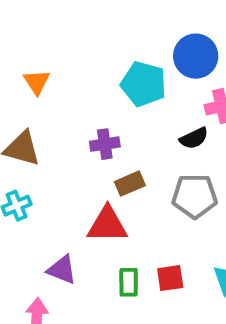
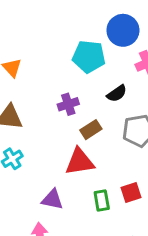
black semicircle: (194, 138) -> (117, 93), moved

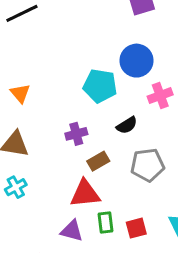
purple triangle: (52, 199) -> (72, 231), moved
green rectangle: (102, 201) -> (106, 222), moved

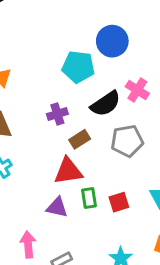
pink cross: (160, 96) -> (137, 90), moved, turned -35
black semicircle: (127, 125) -> (106, 104), size x1.5

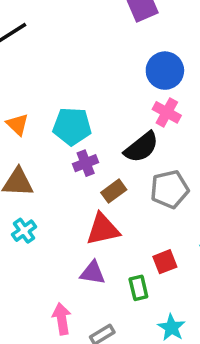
blue circle: (112, 41) -> (165, 71), moved
cyan pentagon: (78, 67) -> (72, 126), moved
pink cross: (137, 90) -> (167, 112), moved
green rectangle: (89, 198) -> (138, 288), moved

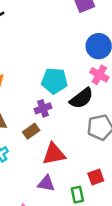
cyan pentagon: (72, 126) -> (54, 81), moved
brown rectangle: (114, 191) -> (31, 131), moved

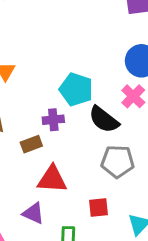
black semicircle: (81, 98) -> (104, 120), turned 60
red square: (96, 177) -> (99, 208), moved

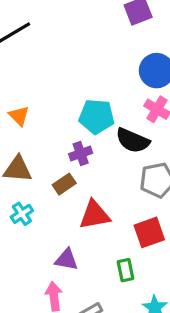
red square: (99, 208) -> (149, 232), size x1.4
purple triangle: (33, 213) -> (66, 260), moved

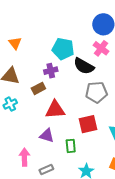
purple triangle: (66, 260) -> (47, 136), moved

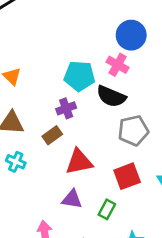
pink cross: (101, 48) -> (118, 65), moved
cyan cross: (10, 104) -> (16, 162), turned -32
green rectangle: (71, 146) -> (107, 209), turned 40

